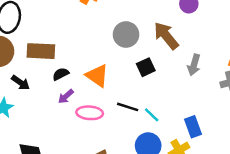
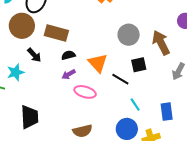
black line: (128, 107) -> (120, 79), moved
blue rectangle: (193, 127) -> (167, 112), moved

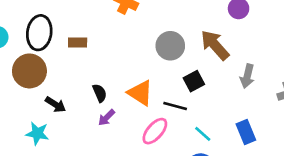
brown rectangle: (56, 33) -> (78, 42), moved, size x0.6
black semicircle: (68, 55) -> (100, 93), turned 96
cyan star: (16, 72) -> (37, 133), turned -30
pink ellipse: (85, 92) -> (155, 131), moved, turned -50

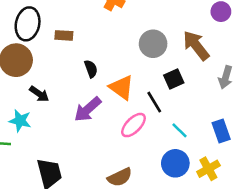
black semicircle: (100, 93) -> (91, 69), moved
black line: (175, 106) -> (154, 102), turned 40
purple arrow: (106, 118) -> (88, 109), size x1.6

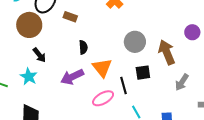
cyan star: (20, 121) -> (29, 77), moved

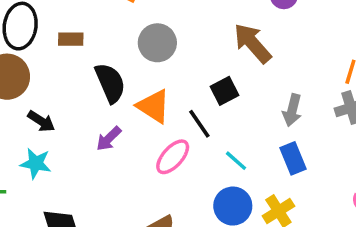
gray circle: (135, 42) -> (157, 43), moved
black semicircle: (83, 47) -> (110, 83), size x1.6
purple arrow: (72, 77) -> (109, 139), size x0.7
gray arrow: (182, 82) -> (292, 110), moved

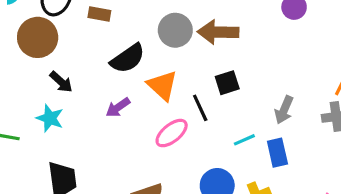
brown arrow: (252, 43) -> (218, 32), moved, turned -57
black semicircle: (110, 83) -> (128, 58), turned 69
cyan line: (236, 161) -> (244, 140), moved, turned -75

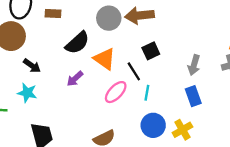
cyan line: (244, 140) -> (147, 93), moved, turned -49

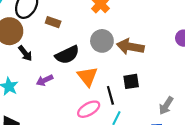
black arrow: (32, 66) -> (25, 53), moved
purple arrow: (75, 79) -> (45, 80), moved

